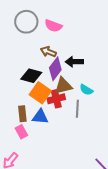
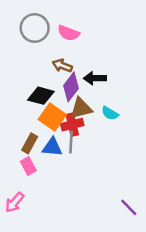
gray line: (77, 109) -> (71, 142), moved
brown rectangle: (22, 114) -> (30, 143), turned 35

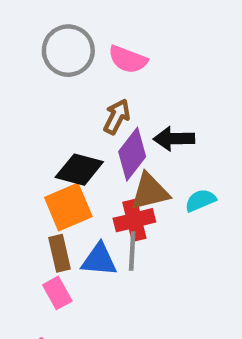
brown arrow: (62, 66) -> (117, 117), turned 96
cyan semicircle: (110, 113) -> (200, 200), turned 126
orange square: (52, 117) -> (68, 207), moved, turned 32
brown rectangle: (30, 143) -> (59, 253), turned -42

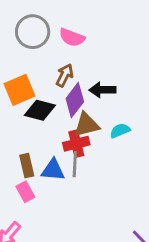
orange square: (68, 207) -> (19, 90), moved

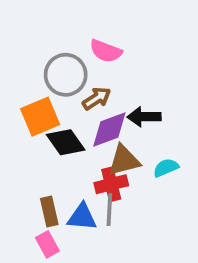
gray circle: (33, 32) -> (66, 75), moved
brown arrow: (65, 75) -> (97, 98), turned 30
purple diamond: (75, 100) -> (109, 129), turned 32
black diamond: (40, 110) -> (66, 142), turned 40

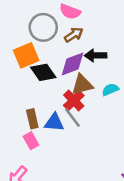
brown arrow: (97, 98) -> (74, 35), moved
red cross: (111, 184) -> (74, 100), turned -30
gray line: (109, 210) -> (72, 118), turned -40

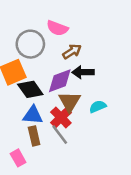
brown arrow: (74, 35) -> (72, 51), moved
brown triangle: (82, 85) -> (70, 102), turned -45
brown rectangle: (32, 119) -> (34, 136), moved
blue triangle: (54, 122) -> (33, 115), moved

